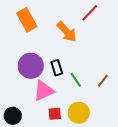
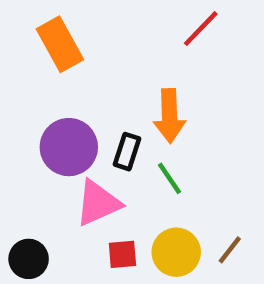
orange arrow: (67, 32) -> (169, 116), moved, turned 40
black rectangle: (57, 68) -> (127, 152), turned 35
brown line: (103, 81) -> (230, 250), moved

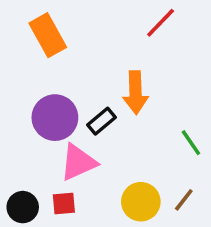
black rectangle: (127, 152) -> (101, 121), turned 32
green line: (169, 178) -> (191, 143), moved
red square: (122, 254) -> (64, 203), moved

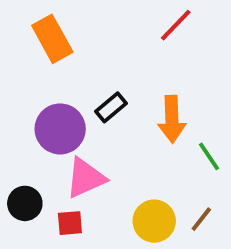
orange arrow: (135, 93) -> (172, 119), moved
black rectangle: (101, 121) -> (111, 107), moved
black circle: (23, 207) -> (25, 203), moved

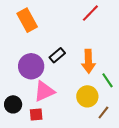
yellow circle: (154, 221) -> (87, 96), moved

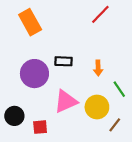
black rectangle: (57, 55) -> (63, 61), turned 42
orange arrow: (88, 61) -> (98, 68), size x0.6
pink triangle: (44, 91) -> (66, 101), moved

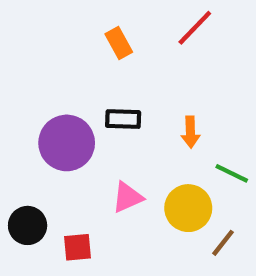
orange rectangle: (30, 22) -> (119, 43), moved, size x0.6
green line: (119, 89) -> (232, 173), turned -30
pink triangle: (66, 101) -> (127, 197), size x0.7

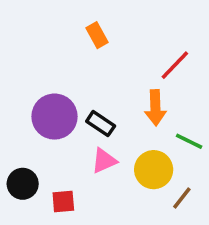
red line: (195, 28) -> (175, 65), moved
black rectangle: (123, 119) -> (101, 124), moved, turned 32
orange arrow: (190, 132) -> (155, 108), size x1.4

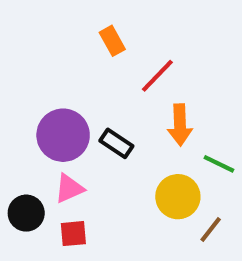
red line: (175, 65) -> (157, 76), moved
pink triangle: (104, 161) -> (69, 188), moved

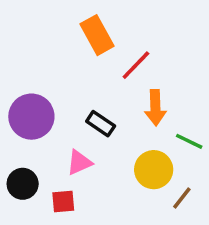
orange rectangle: (112, 41) -> (97, 35), size x1.5
purple circle: (63, 135) -> (31, 117), moved
pink triangle: (69, 188) -> (79, 163), moved

